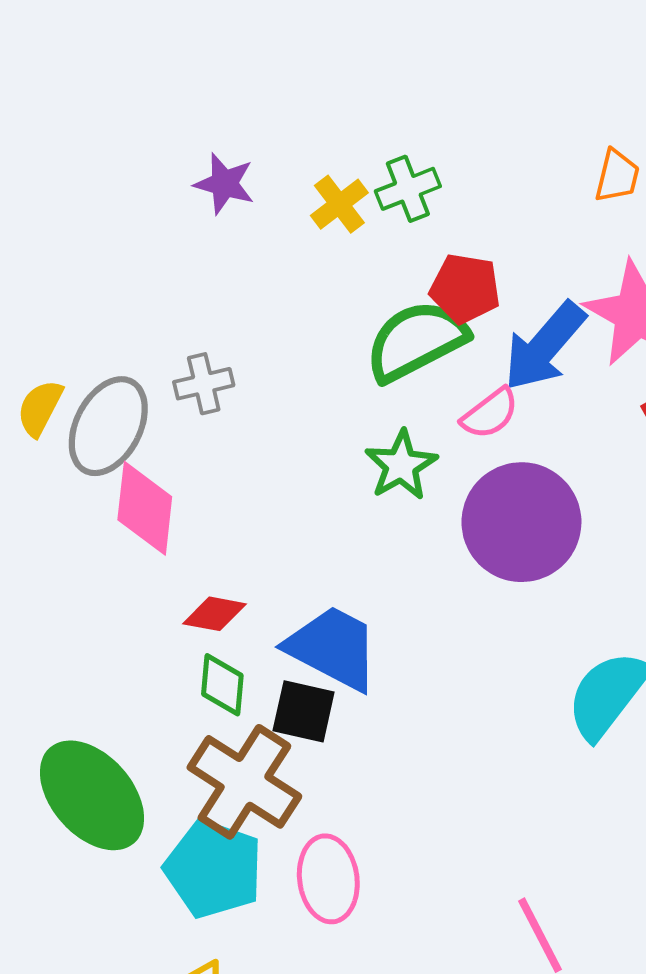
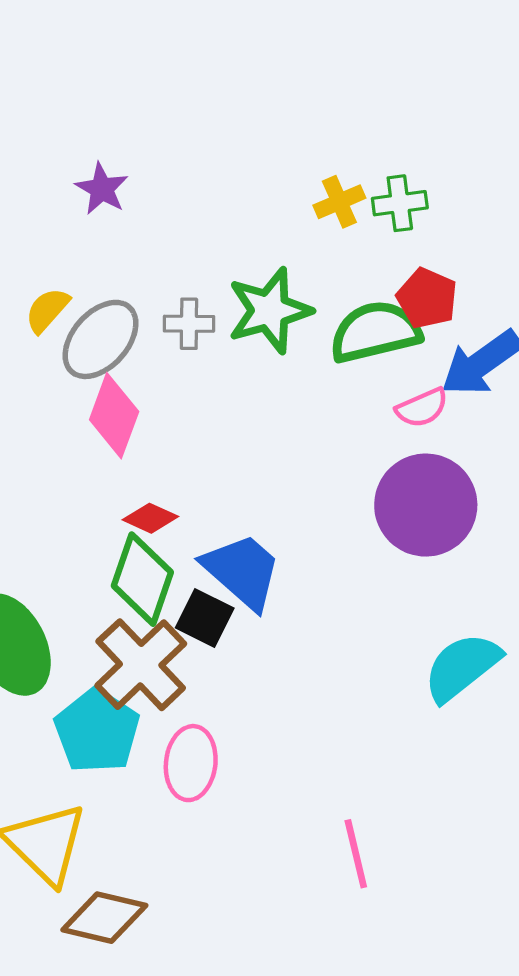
purple star: (224, 184) -> (102, 189), moved
green star: (401, 465) -> (269, 311), moved, size x1.4
green diamond: (222, 685) -> (142, 579), size x1.6

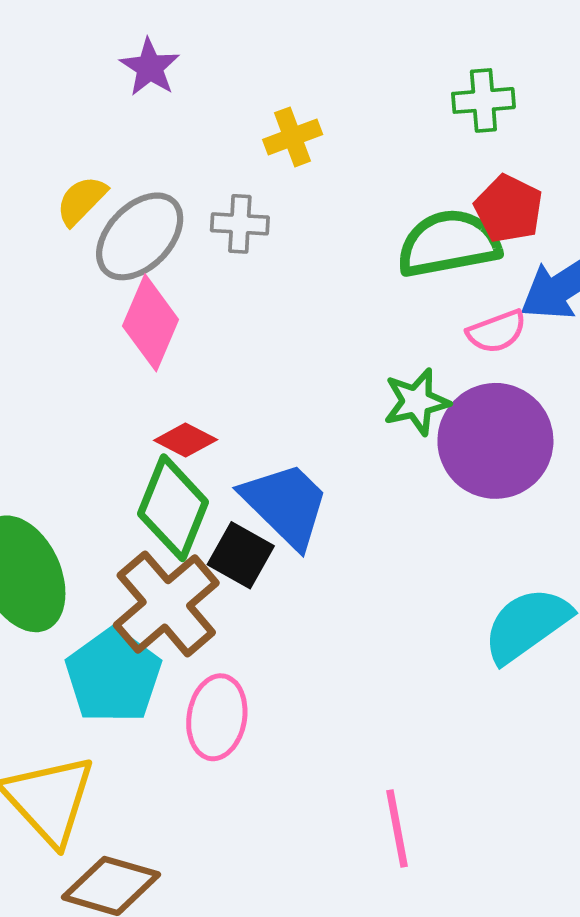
yellow cross: (339, 202) -> (293, 137), moved
green star: (269, 311) -> (417, 402), moved, size x0.7

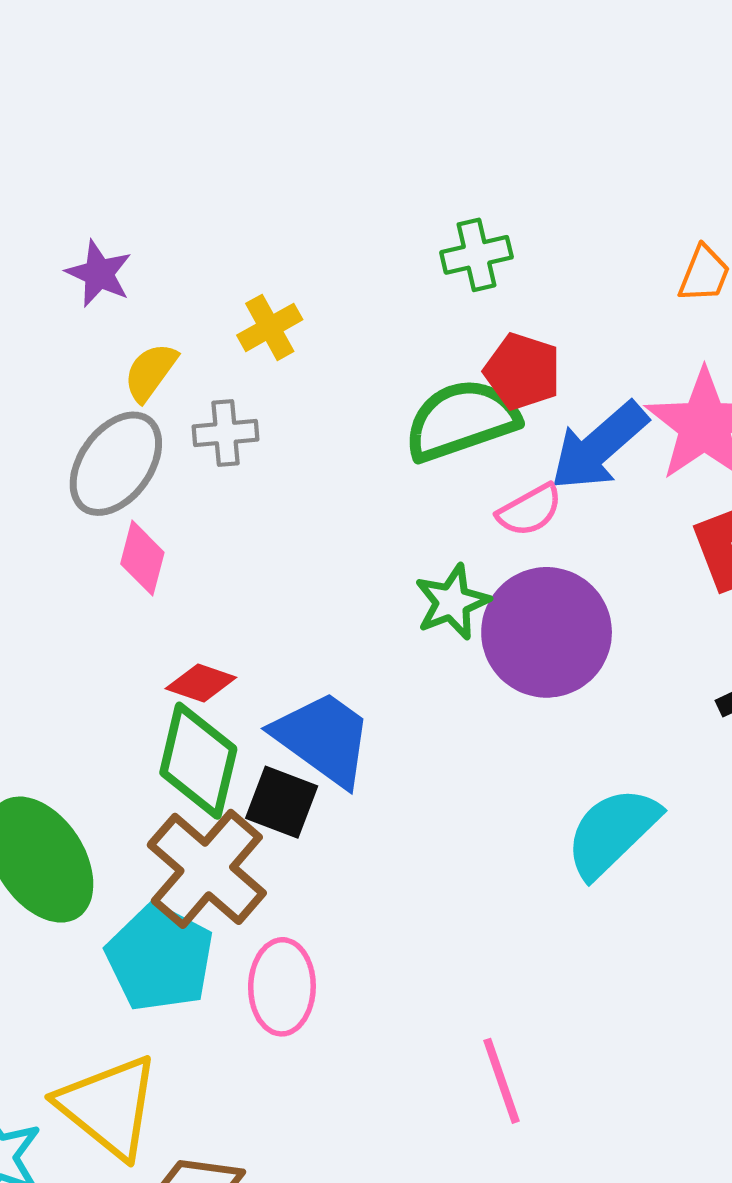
yellow semicircle: (81, 200) -> (150, 372), moved
pink diamond: (151, 323) -> (142, 558), size x0.7

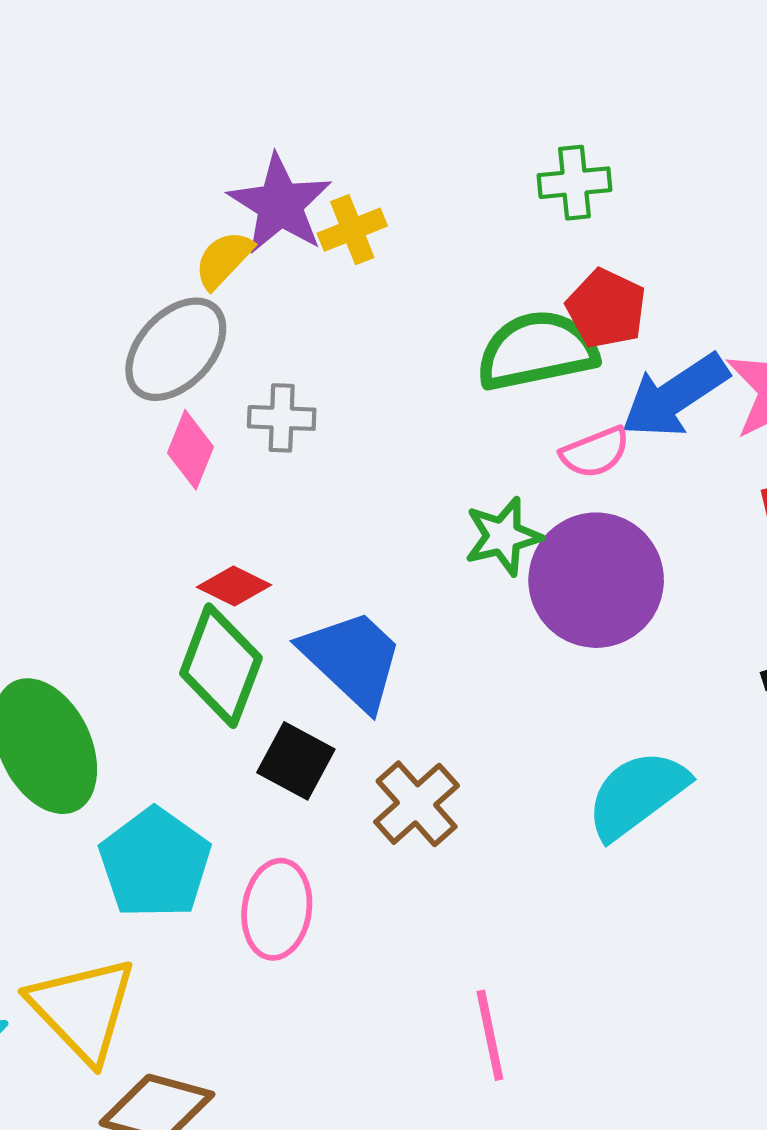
purple star: (99, 274) -> (280, 204), moved, size x1.5
gray cross: (225, 433) -> (282, 418), moved
black square: (282, 802) -> (296, 761), moved
brown cross: (207, 869) -> (417, 804), moved, size x0.7

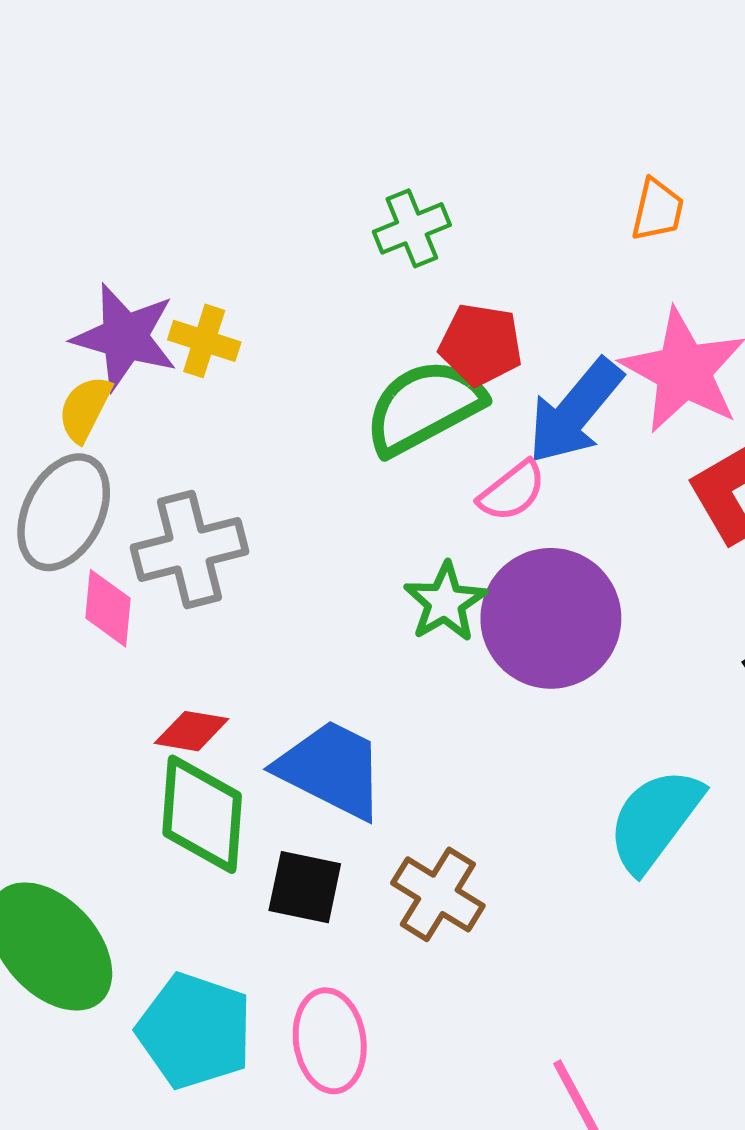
yellow cross: (352, 230) -> (204, 341), turned -34
gray cross: (282, 418) -> (189, 549), size x1.6

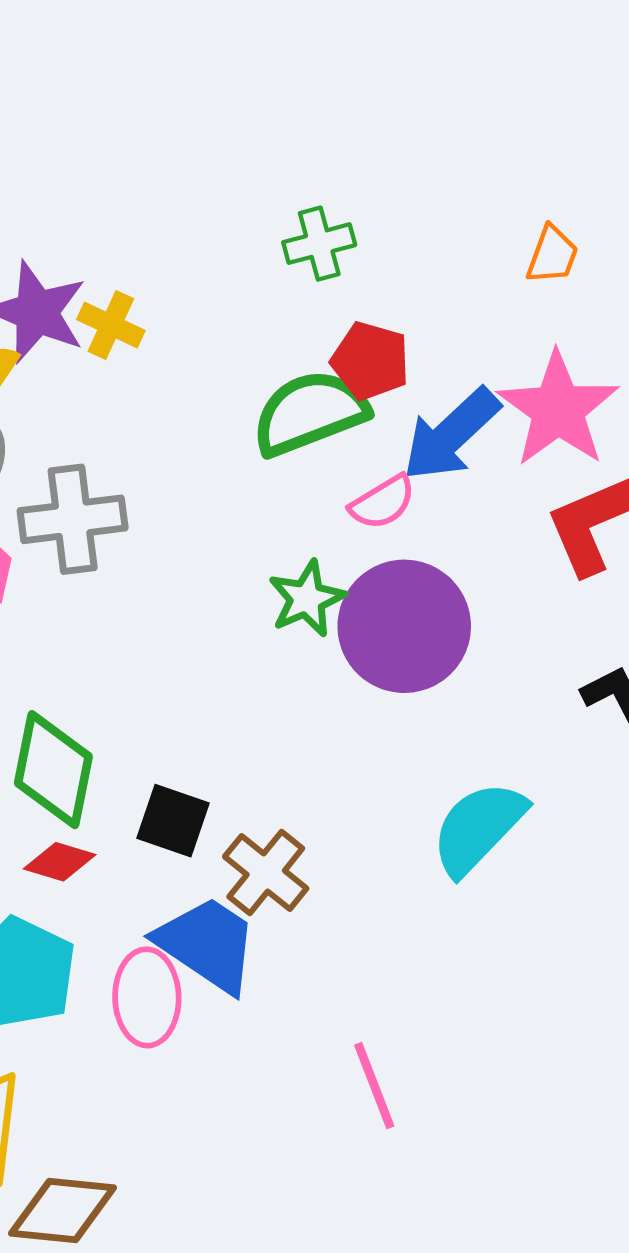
red diamond: (192, 731) -> (60, 862), moved
blue trapezoid: (331, 769) -> (207, 944), moved
black square: (305, 887) -> (173, 821), moved

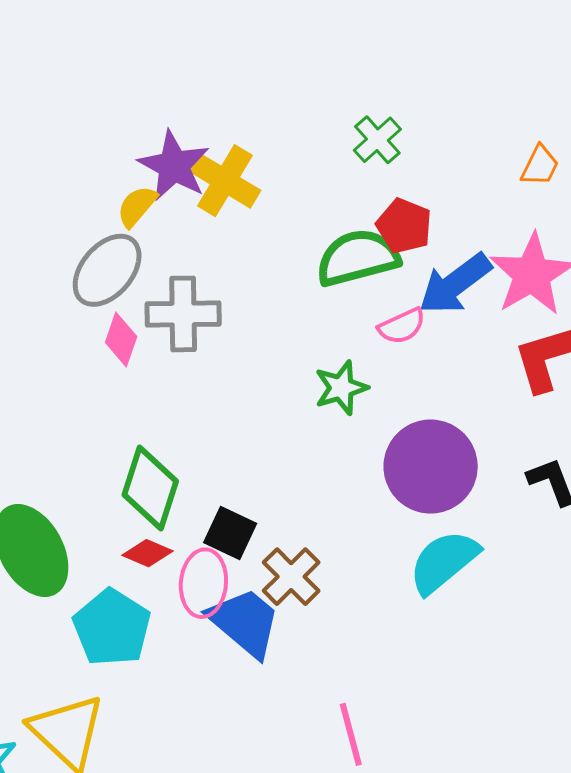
green cross: (319, 244) -> (377, 140), turned -33
yellow cross: (111, 325) -> (225, 181), size x1.5
purple circle: (404, 626) -> (431, 467), moved
pink ellipse: (147, 997) -> (203, 583), moved

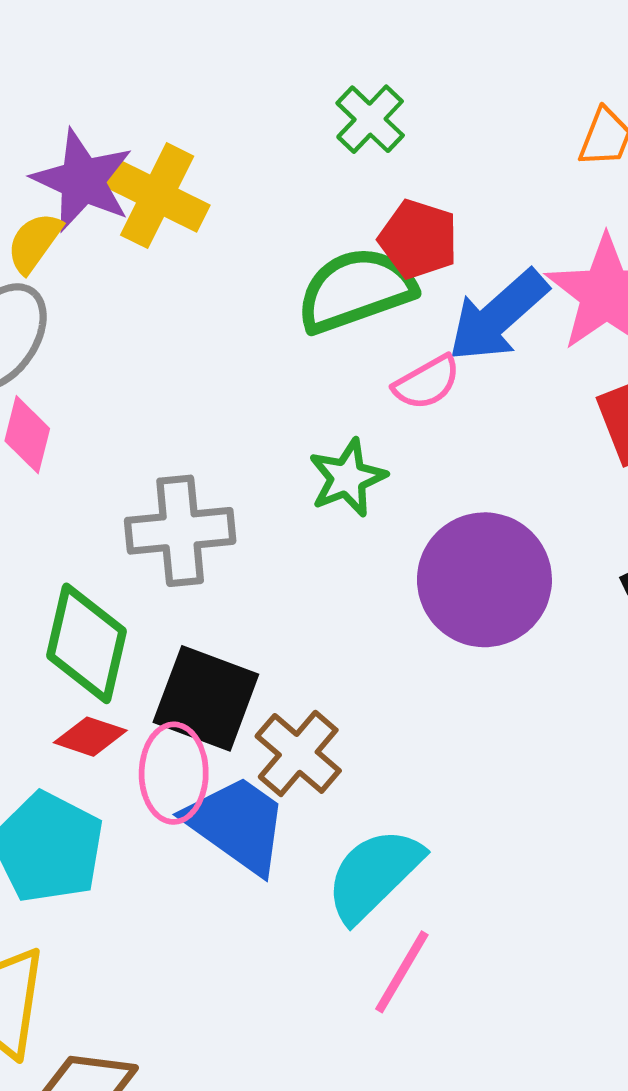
gray cross: (183, 314) -> (180, 531), moved
black square: (230, 533) -> (206, 698), size x1.4
cyan semicircle: (444, 562) -> (374, 875), moved
pink line: (351, 734) -> (402, 972), turned 50

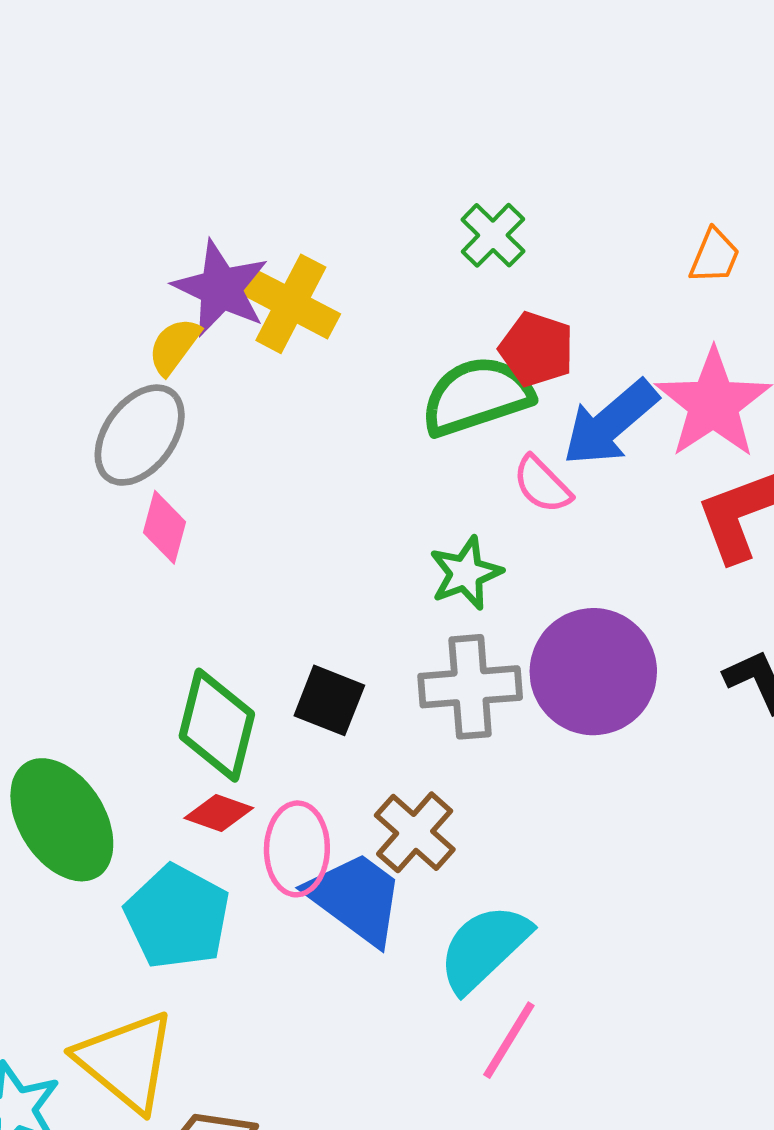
pink semicircle: (427, 382) -> (542, 485), turned 74
gray cross: (180, 531) -> (470, 687), moved
black square: (206, 698) -> (329, 700), moved, size x0.7

